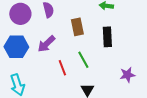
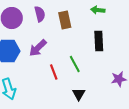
brown rectangle: (77, 27) -> (65, 20), moved

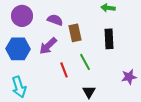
purple semicircle: (40, 14) -> (55, 20), moved, turned -56
brown rectangle: (65, 20) -> (75, 33), moved

